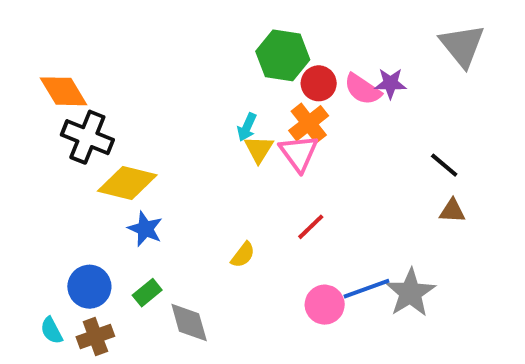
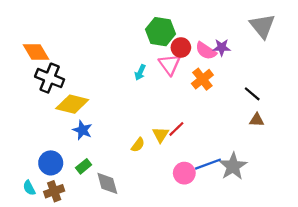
orange cross: (309, 123) -> (202, 79), moved
yellow triangle: (259, 149) -> (161, 135), moved
pink triangle: (299, 153) -> (170, 64), moved

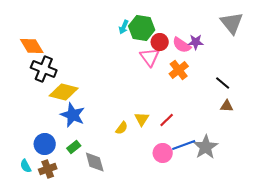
cyan arrow: (140, 72) -> (124, 27), moved
red line: (176, 129) -> (167, 120), moved
blue star: (82, 130) -> (73, 115), size x1.4

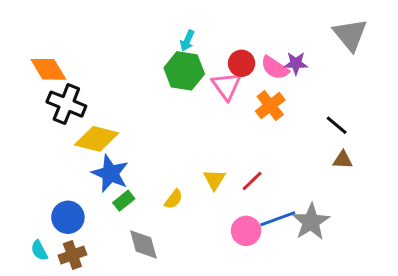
green hexagon: (142, 28) -> (184, 71), moved
yellow semicircle: (122, 128) -> (174, 199), moved
green rectangle: (74, 147) -> (124, 201), moved

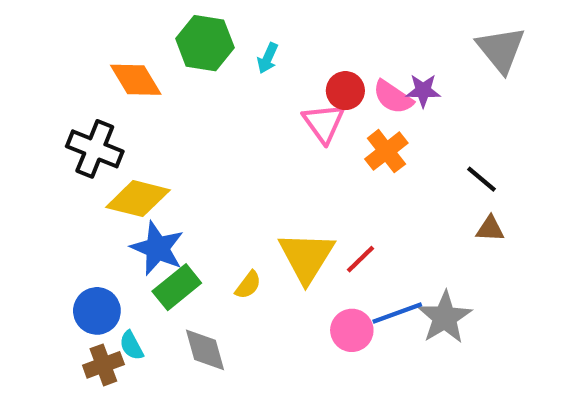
orange diamond: (48, 69) -> (136, 80), moved
green hexagon: (184, 71) -> (205, 43), moved
yellow triangle: (214, 180) -> (306, 257), size x1.8
green rectangle: (124, 201) -> (177, 287), size x1.5
cyan semicircle: (39, 250) -> (131, 345), moved

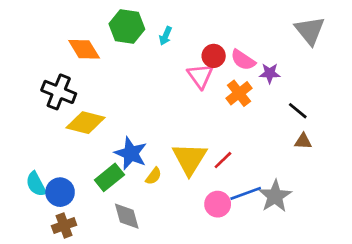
purple star: (423, 91) -> (270, 73), moved
blue star: (157, 248) -> (131, 153), moved
cyan semicircle: (131, 345) -> (36, 184), moved, size x1.4

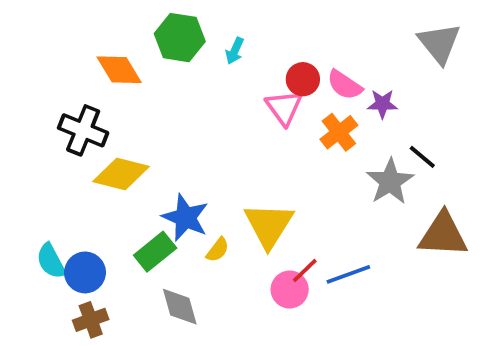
brown triangle: (303, 141) -> (443, 235), moved, size x2.0
red line: (223, 160) -> (305, 271), moved
gray star: (275, 196) -> (390, 182), moved
pink circle: (218, 204) -> (290, 290), moved

